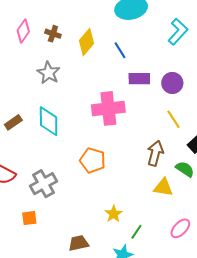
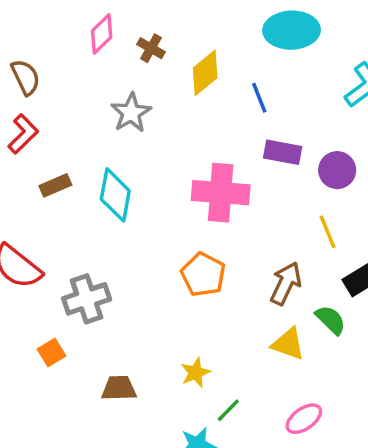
orange pentagon: (93, 160) -> (203, 275), moved
orange square: (29, 218) -> (52, 353), turned -35
brown trapezoid: (78, 243) -> (119, 388), moved

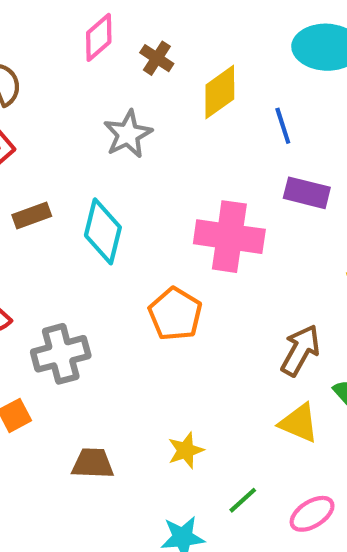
orange pentagon: (203, 275) -> (175, 314), moved
green line: (228, 410) -> (243, 500), moved

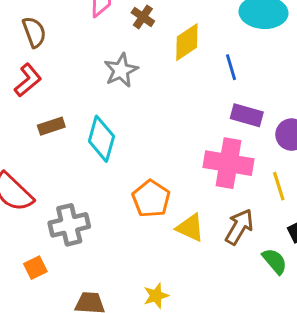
pink cross: (229, 237) -> (229, 163), moved
yellow triangle: (299, 423) -> (190, 228), moved

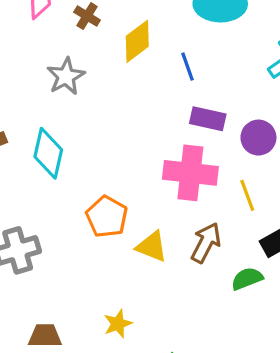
green semicircle: (275, 261) -> (247, 279), turned -68

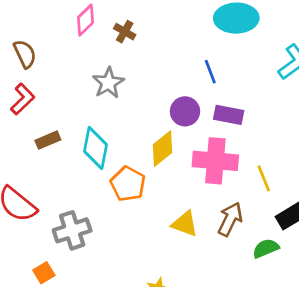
yellow diamond: (137, 41) -> (163, 149), moved
purple circle: (258, 138) -> (185, 111), moved
orange pentagon: (107, 217) -> (128, 184), moved

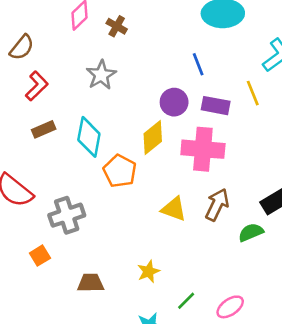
brown semicircle: (25, 54) -> (22, 47), turned 64
red L-shape: (23, 99) -> (37, 86), moved
yellow line: (264, 178) -> (253, 93), moved

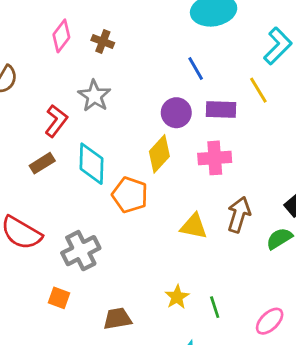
red L-shape: (37, 86) -> (56, 121), moved
pink cross: (203, 149) -> (215, 158), size x0.7
orange square: (40, 256) -> (59, 298), turned -30
green line: (186, 301) -> (215, 307), moved, turned -54

